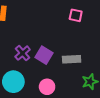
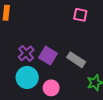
gray rectangle: (72, 59) -> (76, 60), turned 36
cyan circle: (13, 82) -> (27, 77), moved

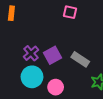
pink square: (80, 15) -> (70, 12), moved
purple square: (48, 56) -> (53, 55), turned 30

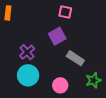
purple square: (53, 55) -> (57, 36), moved
pink circle: (56, 87) -> (60, 85), moved

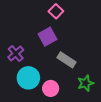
pink square: (65, 12) -> (56, 11), turned 32
cyan circle: (28, 75) -> (28, 78), moved

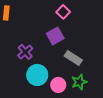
green star: (86, 83) -> (79, 82), moved

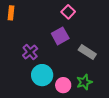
gray rectangle: (73, 58) -> (87, 52), moved

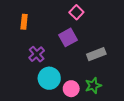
orange rectangle: (11, 13) -> (24, 22), moved
gray rectangle: (87, 52) -> (96, 54), turned -54

